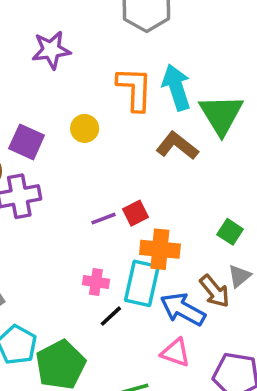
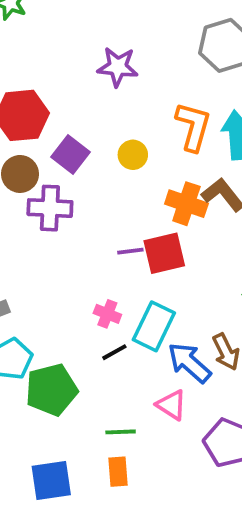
red square: (136, 213) -> (164, 253), size x1.6
orange cross: (160, 249) -> (186, 204), moved

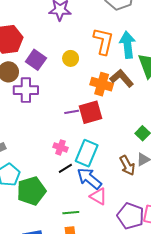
blue arrow: (189, 363) -> (89, 178), moved

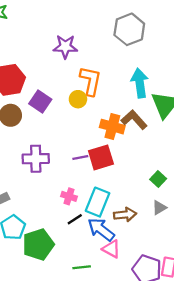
orange L-shape: (103, 41) -> (90, 81), moved
purple cross: (26, 90) -> (36, 159), moved
brown arrow: (127, 165) -> (125, 215), moved, turned -66

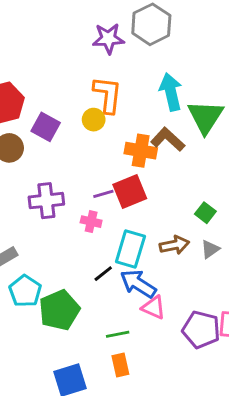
purple star: (65, 47) -> (108, 39), moved
pink cross: (69, 196) -> (91, 222), moved
brown arrow: (125, 215) -> (174, 245), moved

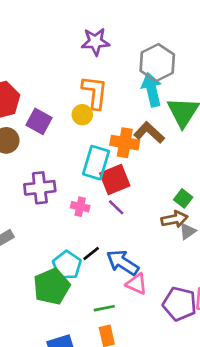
gray hexagon: (151, 24) -> (157, 63), moved
purple line: (103, 194) -> (116, 207), moved, turned 60
brown arrow: (174, 245) -> (174, 219), moved
cyan rectangle: (130, 249) -> (96, 163), moved
cyan pentagon: (25, 291) -> (67, 265), moved

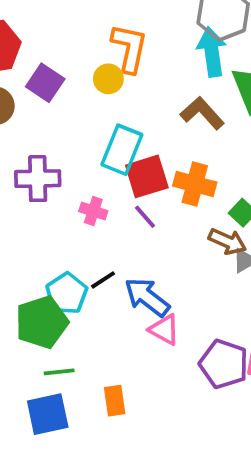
orange cross: (125, 143) -> (195, 184), moved
brown arrow: (174, 219) -> (227, 241), turned 30
green line: (104, 308) -> (59, 372), moved

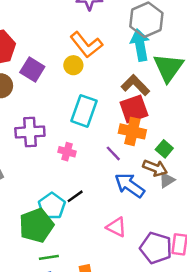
orange L-shape: (129, 48) -> (86, 45), turned 132
red square: (147, 176) -> (134, 109), moved
purple line: (145, 217) -> (113, 153), moved
blue arrow: (147, 297) -> (130, 185), moved

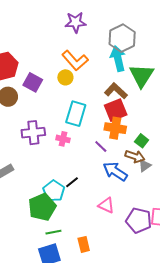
pink cross: (67, 152) -> (63, 139), moved

